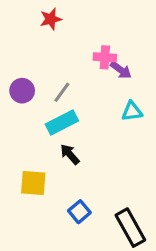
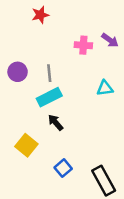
purple arrow: (121, 70) -> (110, 40), moved
gray line: (62, 92) -> (49, 73), turned -42
yellow square: (33, 183) -> (26, 145), turned 35

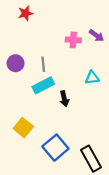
red star: (40, 15) -> (26, 13), moved
black arrow: (56, 122) -> (64, 99), moved, turned -152
blue square: (63, 168) -> (55, 148), size x1.6

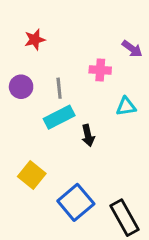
red star: (26, 13) -> (35, 40), moved
pink cross: (73, 40) -> (100, 70), moved

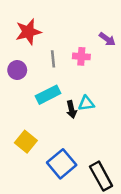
red star: (35, 40) -> (28, 32), size x1.5
gray line: (59, 88) -> (53, 59), moved
cyan triangle: (126, 107) -> (86, 103), moved

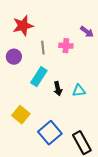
cyan rectangle: (48, 95) -> (39, 77), turned -30
cyan triangle: (86, 103) -> (79, 91), moved

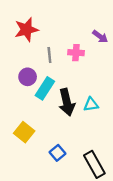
purple circle: (14, 57) -> (28, 77), moved
black arrow: (58, 89) -> (67, 102), size x1.6
blue square: (50, 133) -> (58, 153), size x0.6

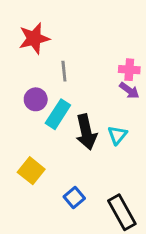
purple arrow: (100, 37) -> (129, 90), moved
pink cross: (76, 53) -> (129, 70), moved
cyan triangle: (91, 104) -> (117, 135), turned -42

